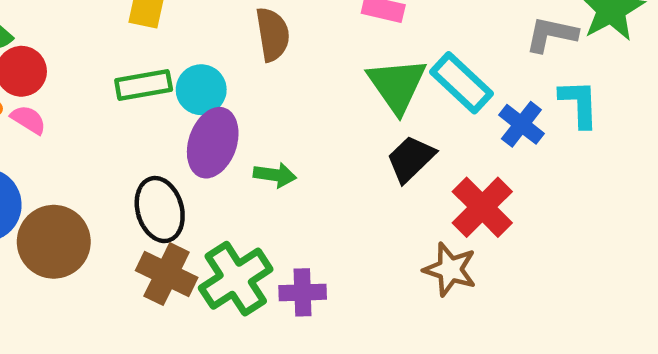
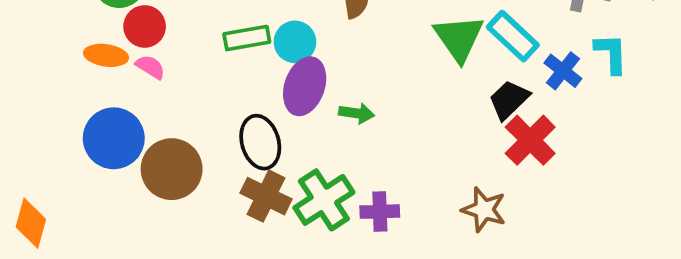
black trapezoid: (411, 159) -> (509, 100), moved
brown star: (450, 269) -> (484, 210), moved

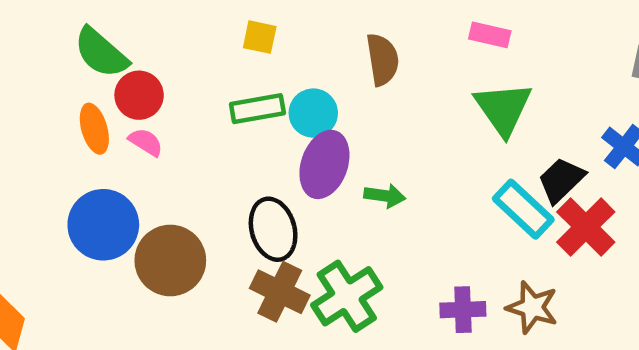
cyan rectangle: (513, 36) -> (523, 209), moved
orange ellipse: (106, 55) -> (94, 129), turned 66
purple cross: (380, 212) -> (463, 310), moved

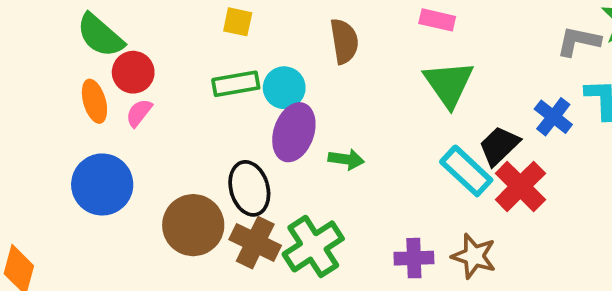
pink semicircle: (146, 142) -> (139, 113), turned -84
brown circle: (170, 260) -> (193, 225), moved

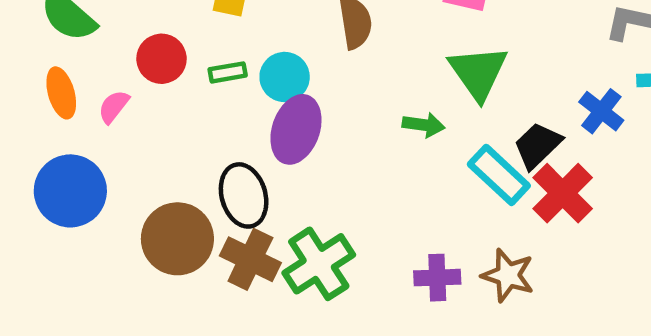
red circle: (133, 72) -> (162, 59), moved
green rectangle: (236, 84) -> (228, 72), size x0.7
green arrow: (346, 159) -> (424, 125), moved

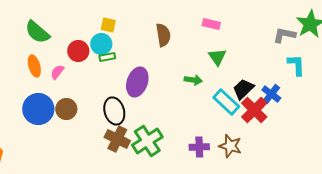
green triangle: (478, 72) -> (217, 57), size x0.7
cyan circle: (285, 77) -> (101, 44), moved
blue cross: (601, 111) -> (271, 94), moved
brown circle: (177, 239) -> (66, 109), moved, size x0.7

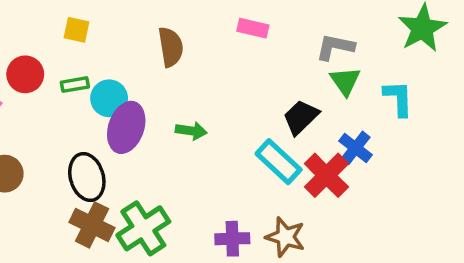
gray L-shape: (284, 35) -> (335, 47), moved
cyan circle: (101, 44) -> (109, 98), moved
green triangle: (217, 57) -> (345, 81), moved
green arrow: (193, 80) -> (191, 131), moved
black trapezoid: (243, 89) -> (301, 117), moved

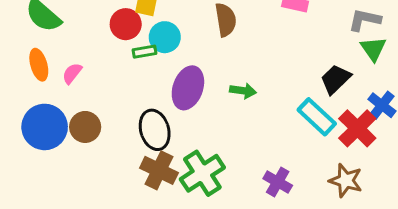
red circle: (25, 74) -> (126, 24), moved
cyan circle: (109, 98) -> (165, 37), moved
brown star: (285, 237) -> (346, 181), moved
purple cross: (232, 239) -> (278, 182), turned 32

